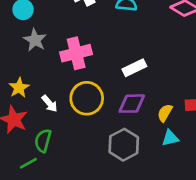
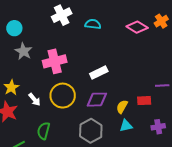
green semicircle: (43, 141) -> (44, 131), moved

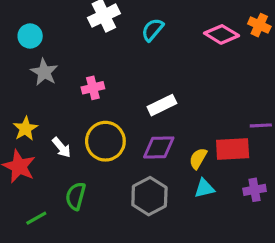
orange cross: (161, 21) -> (259, 25), turned -32
cyan semicircle: (93, 24) -> (153, 30), turned -56
pink cross: (55, 61) -> (93, 88), size x0.6
red rectangle: (144, 101) -> (233, 149), size x1.5

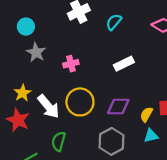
white rectangle: (162, 105) -> (124, 64), moved
white arrow: (61, 147) -> (48, 106), size x1.6

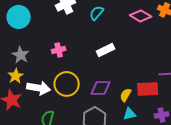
cyan circle: (26, 27) -> (19, 17), size x1.5
gray star: (36, 52) -> (21, 55), moved
white arrow: (48, 106) -> (39, 88), turned -40

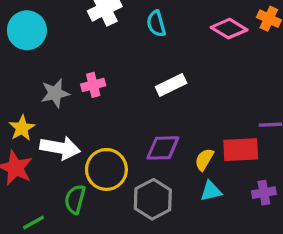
cyan semicircle: (97, 13) -> (156, 24), turned -56
gray star: (21, 55) -> (55, 93), moved, turned 30
yellow circle: (67, 84) -> (106, 169), moved

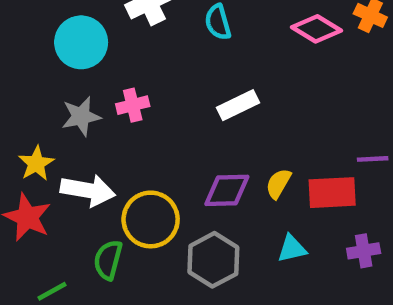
cyan circle: (27, 30) -> (81, 42), moved
yellow semicircle: (204, 160) -> (278, 184), moved

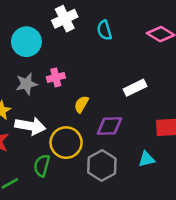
white rectangle: (238, 105) -> (135, 88), moved
yellow semicircle: (278, 184) -> (81, 104), moved

